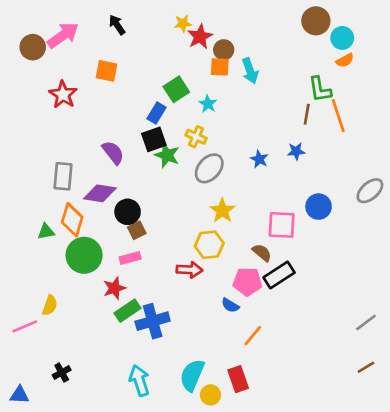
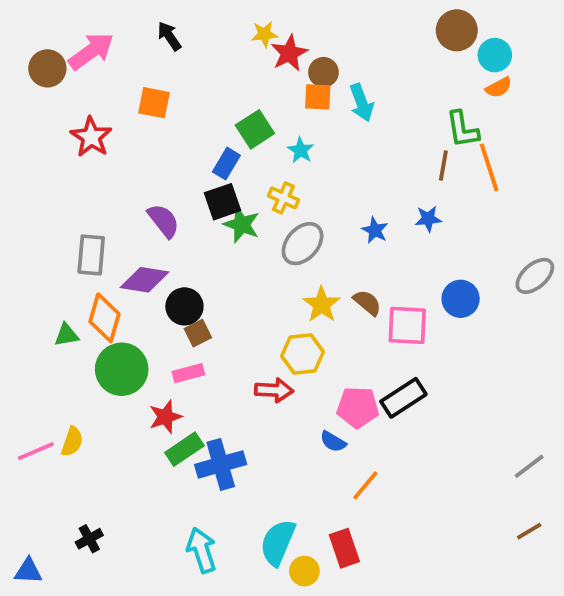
brown semicircle: (262, 253) -> (367, 303), moved
pink line: (25, 326) -> (36, 451), moved

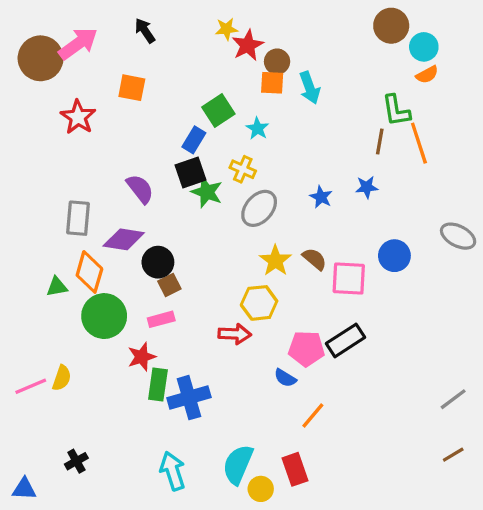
brown circle: (47, 68) -> (41, 58), size x1.4
gray ellipse: (535, 276) -> (458, 236), turned 68
green rectangle: (184, 449) -> (158, 385), turned -48

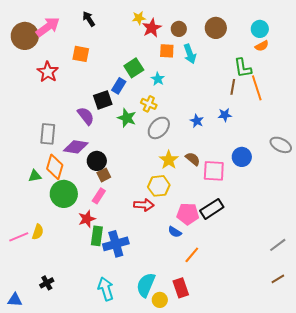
brown circle: (391, 26) -> (216, 28), moved
brown circle: (277, 62) -> (179, 29), moved
black square: (191, 172) -> (103, 100), moved
pink rectangle: (161, 319) -> (99, 196), turned -42

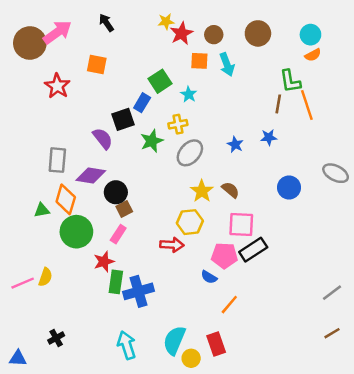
yellow cross: (149, 104) -> (178, 124), turned -35
green star: (127, 118) -> (152, 141), turned 30
pink square: (214, 171) -> (241, 225), moved

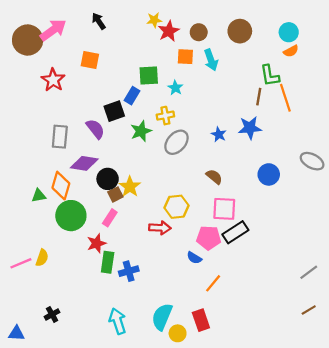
green square: (160, 81) -> (149, 76), turned 30
blue star: (269, 137) -> (250, 128), size x1.5
gray rectangle: (57, 160) -> (60, 137), moved
yellow star: (202, 191) -> (130, 187), moved
blue cross: (139, 291) -> (129, 271), size x0.7

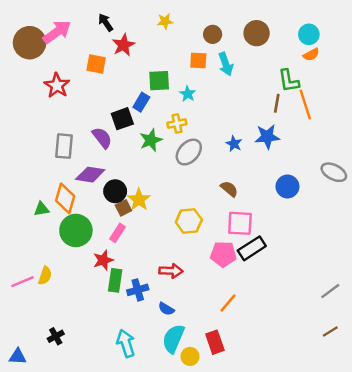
red star: (169, 31) -> (123, 45), moved
red arrow: (160, 228) -> (171, 271), moved
blue semicircle: (194, 258) -> (166, 309), moved

